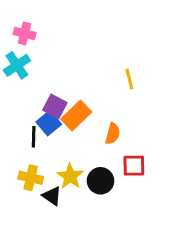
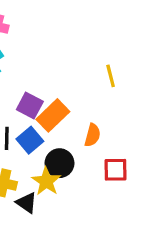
blue square: (49, 123) -> (30, 140), moved
black circle: (100, 181) -> (59, 163), moved

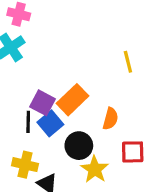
purple square: (30, 106) -> (42, 103), moved
yellow star: (46, 181) -> (95, 169), moved

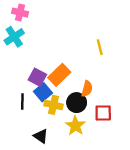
black line: (28, 122) -> (22, 101), moved
black circle: (79, 146) -> (77, 103), moved
yellow cross: (25, 165) -> (53, 105), moved

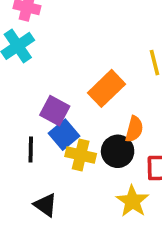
orange rectangle: (59, 75) -> (106, 88), moved
yellow star: (75, 126) -> (132, 201), moved
black triangle: (41, 136) -> (45, 205), moved

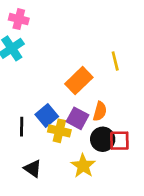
purple square: (55, 111) -> (77, 118), moved
black circle: (118, 151) -> (103, 139), moved
yellow star: (132, 201) -> (83, 166), moved

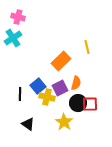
purple square: (77, 118) -> (60, 88), turned 35

